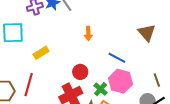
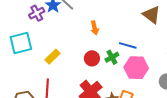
red circle: (80, 72) -> (92, 58), moved
green cross: (101, 89) -> (112, 57), moved, turned 32

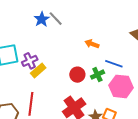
purple cross: (37, 13) -> (30, 61), moved
orange arrow: (95, 28) -> (92, 44), moved, turned 120

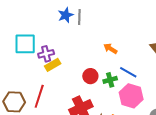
gray line: (56, 19) -> (79, 17), turned 35

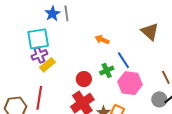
cyan square: (25, 44) -> (38, 39), moved
blue line: (128, 72) -> (123, 60), turned 36
red circle: (90, 76) -> (84, 79), moved

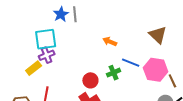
blue line: (123, 60) -> (131, 63), turned -36
yellow rectangle: (48, 65) -> (34, 68), moved
pink hexagon: (130, 83) -> (156, 70), moved

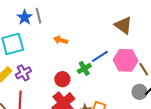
orange arrow: (110, 42) -> (61, 40), moved
purple cross: (47, 55) -> (23, 73), moved
blue line: (131, 63) -> (100, 56), turned -48

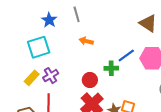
gray line: (38, 16) -> (77, 14), moved
green cross: (84, 68) -> (111, 68), turned 32

